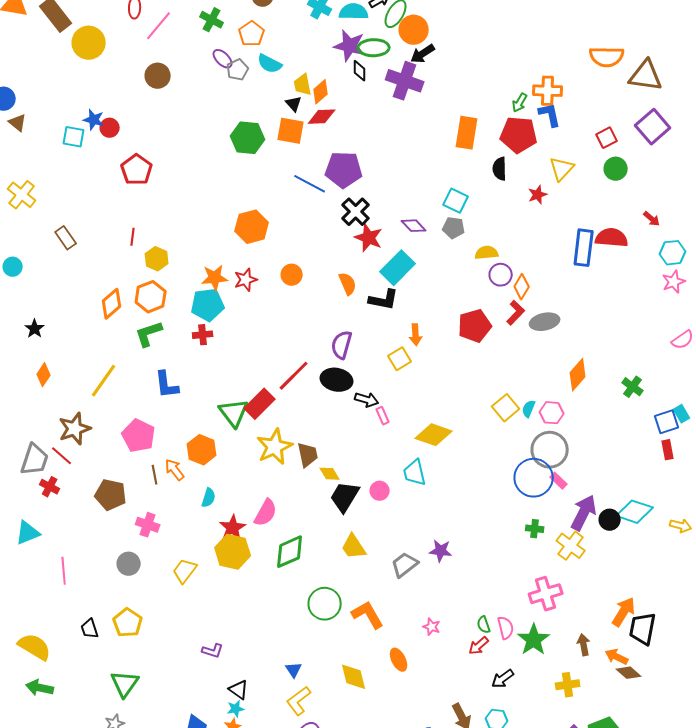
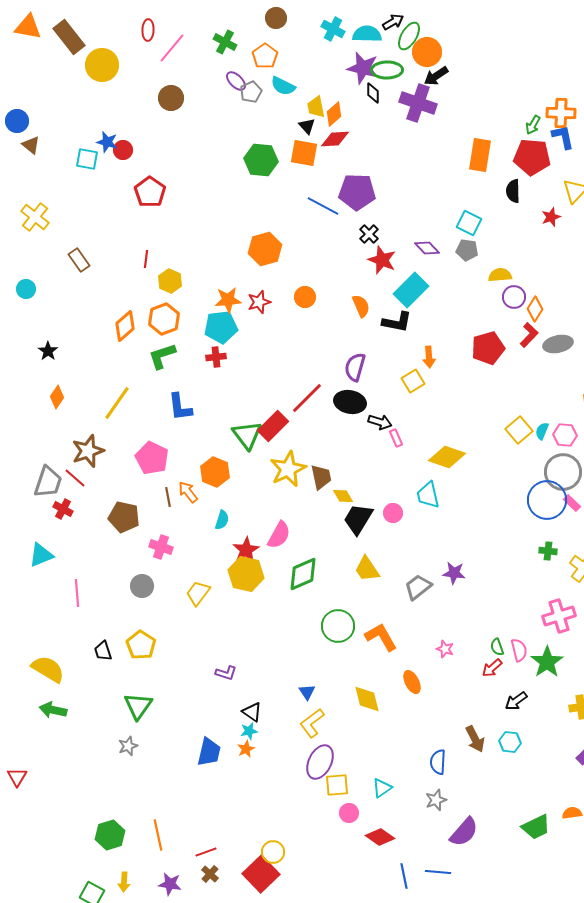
black cross: (356, 212) -> (369, 234), size x0.7

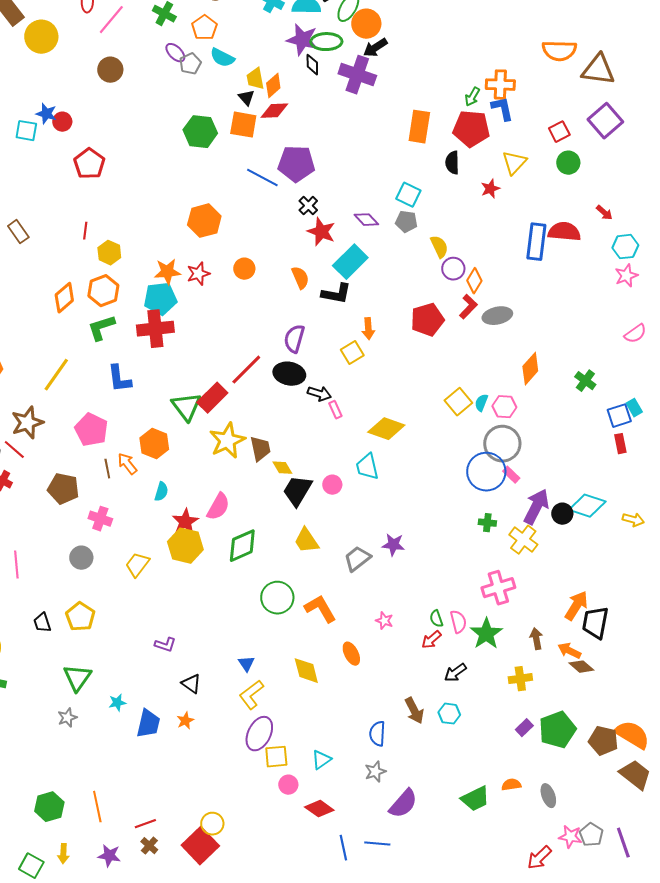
yellow semicircle: (500, 275) -> (439, 247), turned 70
red cross: (216, 357) -> (155, 329), size x1.8
cyan star: (249, 731) -> (117, 703), moved

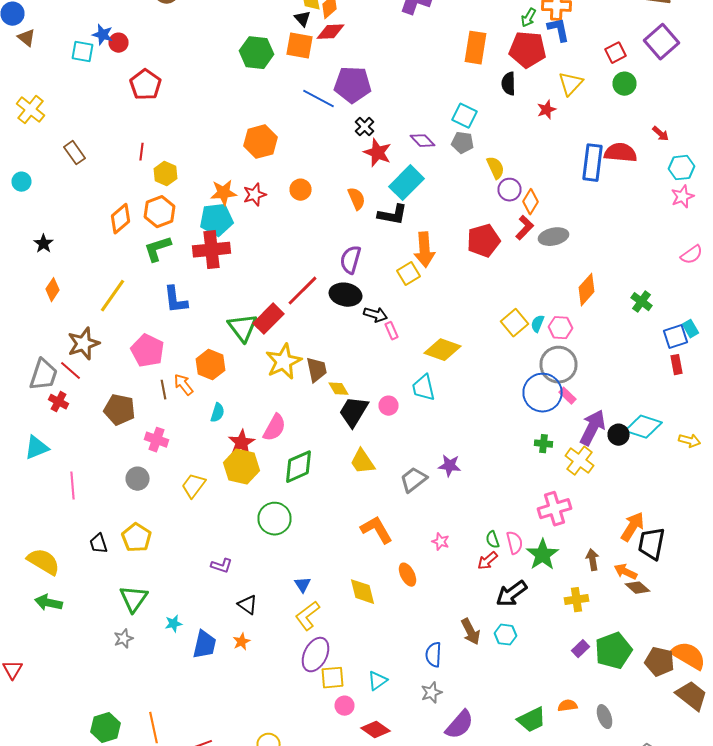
orange arrow: (368, 329) -> (424, 250), size x1.6
green circle: (277, 598) -> (274, 519), moved
black arrow: (455, 673) -> (512, 594), size x1.4

